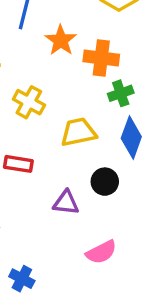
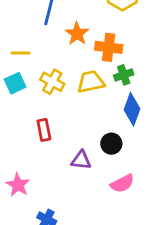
yellow trapezoid: (78, 132) -> (91, 82), moved
red rectangle: (18, 164) -> (44, 130), turned 70
pink semicircle: (101, 252) -> (122, 184), moved

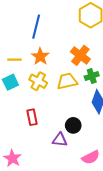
orange star: (77, 34) -> (40, 56), moved
orange cross: (109, 47) -> (80, 55), turned 30
black circle: (111, 144) -> (73, 125), moved

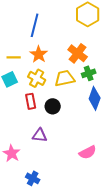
red rectangle: (32, 117) -> (31, 101), moved
black circle: (73, 125) -> (53, 106), moved
purple triangle: (60, 140) -> (40, 135), moved

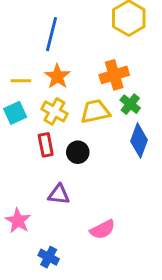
orange cross: (78, 53) -> (114, 75), turned 36
green cross: (89, 73) -> (130, 104), turned -32
pink semicircle: (88, 152) -> (103, 229), moved

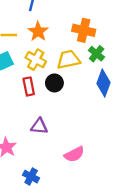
orange cross: (114, 75) -> (84, 30), turned 30
black circle: (78, 152) -> (54, 83), moved

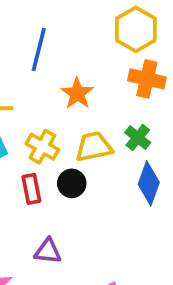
orange cross: (84, 30) -> (147, 79), moved
orange star: (38, 32) -> (77, 94), moved

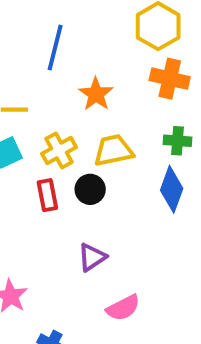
green cross: (138, 138) -> (178, 141), moved, turned -35
yellow cross: (42, 147) -> (59, 150), turned 32
purple triangle: (48, 251) -> (92, 257), moved, turned -40

